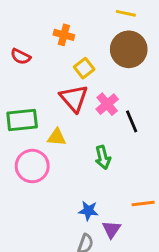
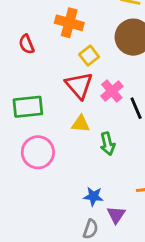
orange cross: (64, 35) -> (69, 23), size x1.4
red semicircle: (21, 57) -> (27, 44), turned 42
yellow triangle: (57, 137) -> (81, 124), moved

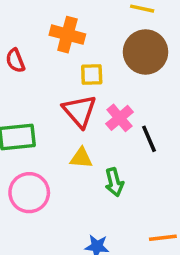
yellow square: (89, 56) -> (92, 75), turned 36

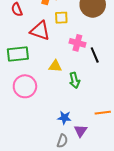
red triangle: (80, 111) -> (40, 31), moved, turned -30
pink cross: (119, 118) -> (77, 43), turned -35

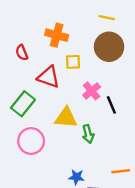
pink cross: (77, 43) -> (92, 91), turned 35
green rectangle: (18, 54) -> (23, 104), turned -45
yellow triangle: (55, 66) -> (66, 118), size x1.5

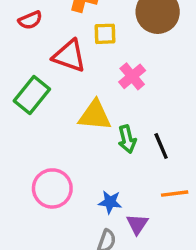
red semicircle: (22, 53) -> (30, 20), turned -91
black line: (111, 105) -> (161, 146), moved
pink circle: (31, 141) -> (52, 188), moved

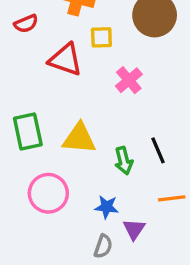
green rectangle: (32, 95) -> (28, 132), moved, turned -51
yellow triangle: (95, 115) -> (79, 138), moved
green arrow: (127, 139) -> (124, 161), moved

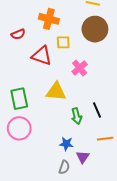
yellow triangle: (79, 138) -> (56, 92), moved
pink circle: (48, 193) -> (19, 128), moved

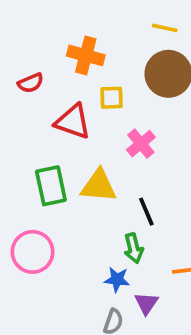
green rectangle: (19, 99) -> (51, 186), moved
black line: (97, 110) -> (146, 212), moved
green arrow: (77, 116) -> (134, 248), moved

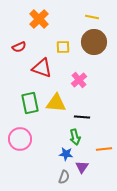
orange cross: (86, 55) -> (39, 19), moved, turned 30
yellow square: (111, 98) -> (63, 47), moved
black line: (146, 212) -> (82, 117), turned -63

